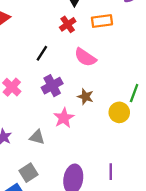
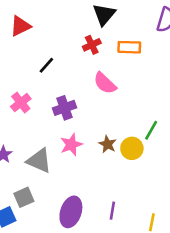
black line: (42, 53) -> (46, 65), moved
brown star: (85, 97) -> (108, 144), moved
gray triangle: (37, 137) -> (39, 161), size x1.5

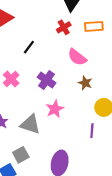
purple cross: (64, 108) -> (47, 80), turned -30
brown star: (108, 144) -> (85, 83), moved
purple line: (112, 211) -> (92, 131), moved

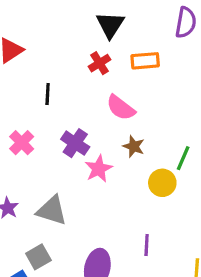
black line: (29, 47) -> (48, 94), turned -32
pink star: (55, 109) -> (99, 169), moved
purple line: (92, 131) -> (147, 245), moved

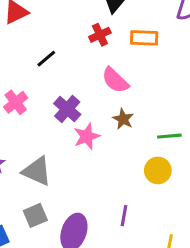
black line: (48, 94) -> (46, 59), turned 40
green line: (183, 158) -> (169, 136), turned 55
yellow circle: (162, 183) -> (158, 170), moved
gray square: (38, 257) -> (35, 215), moved

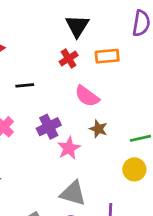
black line: (46, 59) -> (25, 85), turned 42
purple cross: (67, 109) -> (49, 127), turned 30
gray triangle: (37, 171) -> (73, 193), moved

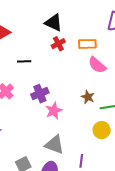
black triangle: (77, 26) -> (53, 23), moved, turned -42
pink semicircle: (87, 96) -> (97, 65), moved
brown star: (98, 129) -> (88, 97), moved

